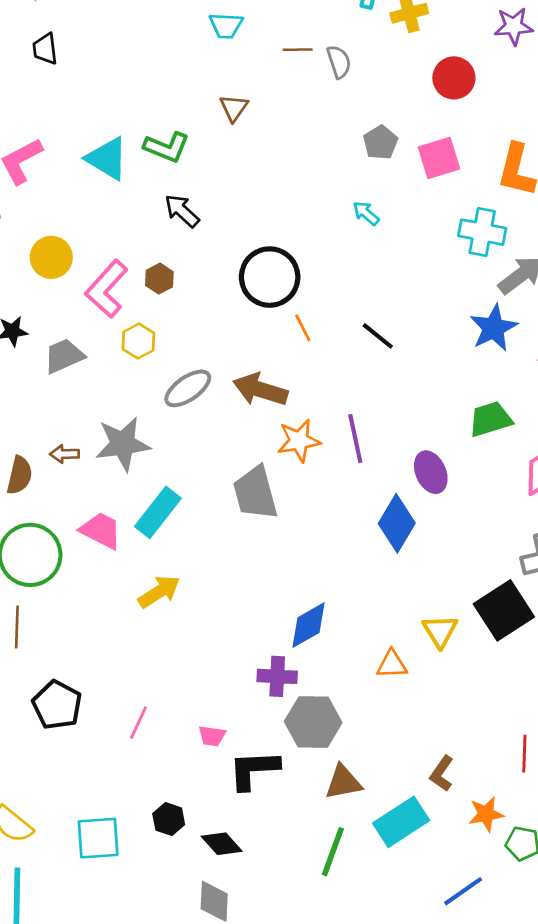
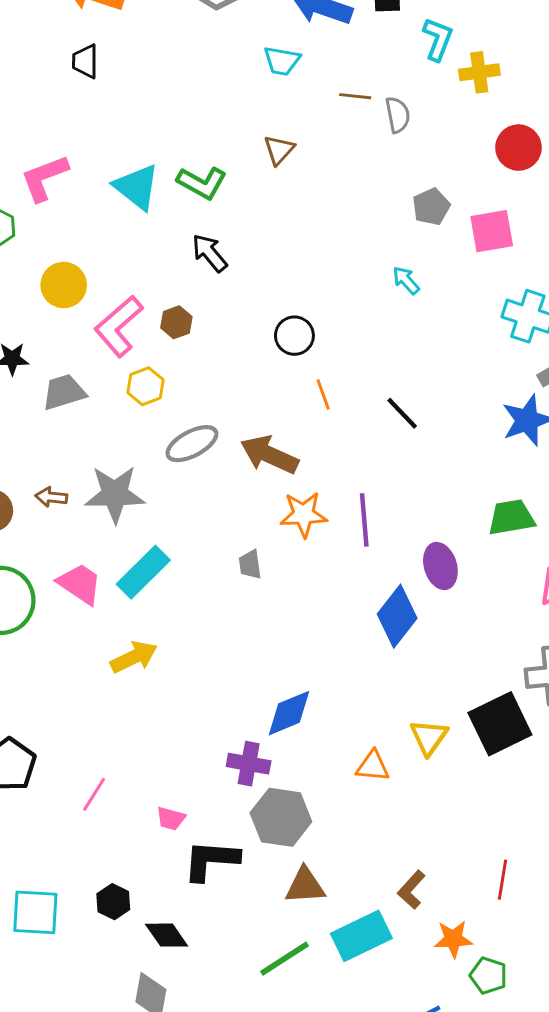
black circle: (270, 277) -> (294, 336), size x0.6
gray trapezoid: (255, 493) -> (250, 564), size x0.5
green line: (333, 852) -> (284, 959), turned 30

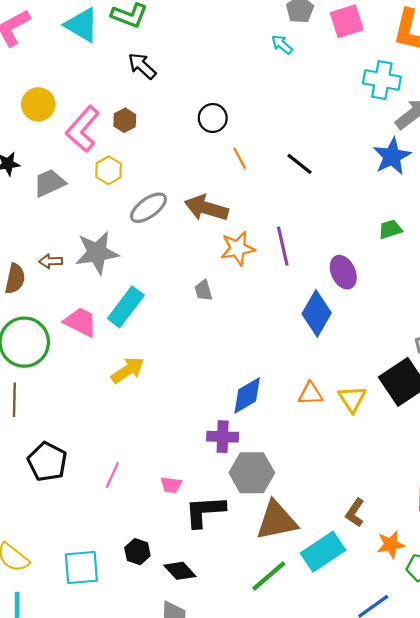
cyan arrow: (406, 280) -> (282, 45), moved
green trapezoid: (511, 517) -> (390, 229), size x0.7
orange triangle: (373, 766) -> (310, 394), moved
brown triangle: (305, 886) -> (276, 520), size x1.4

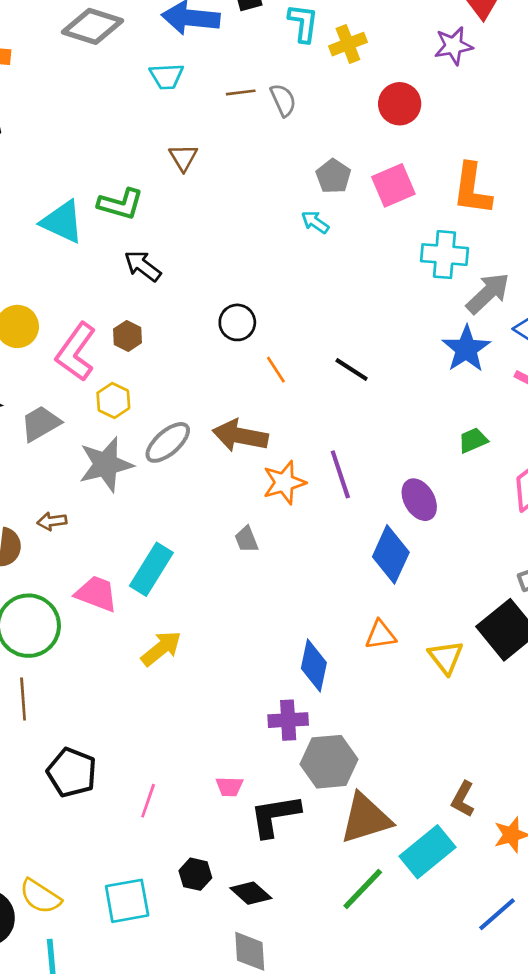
gray star: (97, 253) -> (106, 465), moved
orange triangle: (310, 394) -> (381, 635), moved
blue diamond: (247, 395) -> (314, 666), turned -42
pink line: (112, 475) -> (148, 801), moved

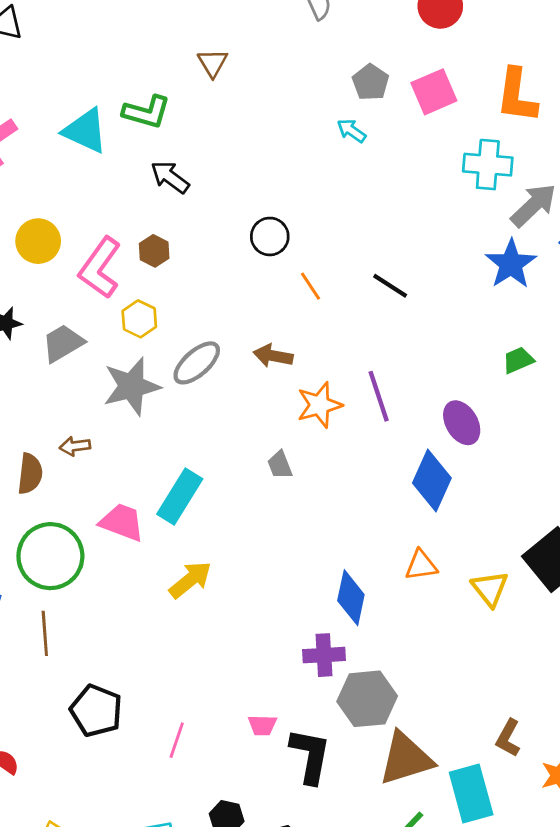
brown arrow: (240, 436) -> (273, 356), size x0.7
black L-shape: (275, 816) -> (310, 756), turned 110
cyan rectangle: (428, 852) -> (471, 793), turned -66

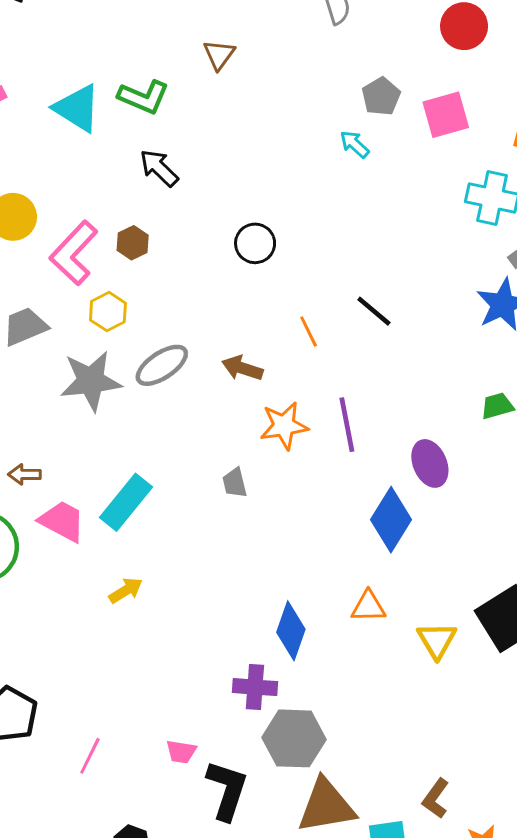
orange line: (310, 286) -> (309, 331), moved
brown arrow: (75, 446) -> (24, 474), moved
yellow arrow: (190, 580) -> (126, 590), size x0.7

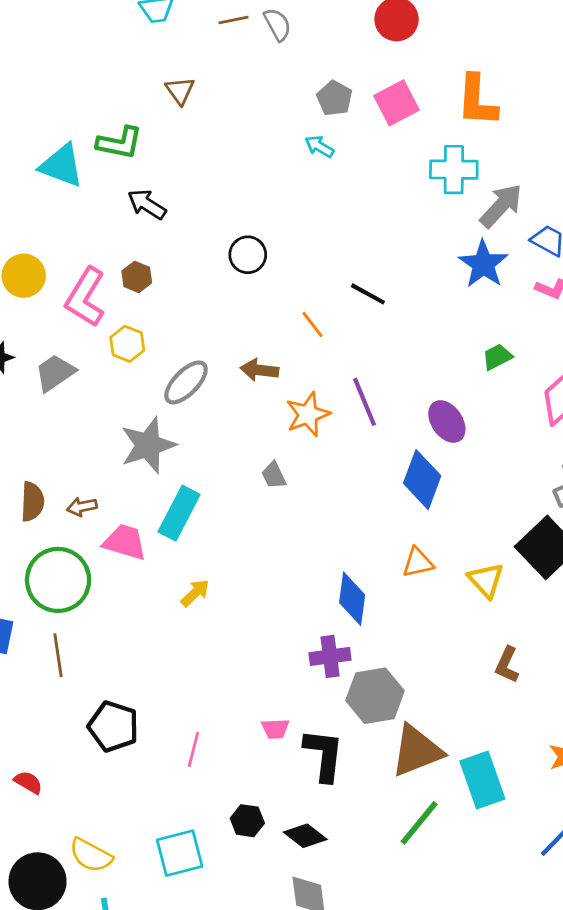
gray star: (91, 381) -> (148, 445), moved
brown L-shape: (436, 798) -> (507, 665), moved

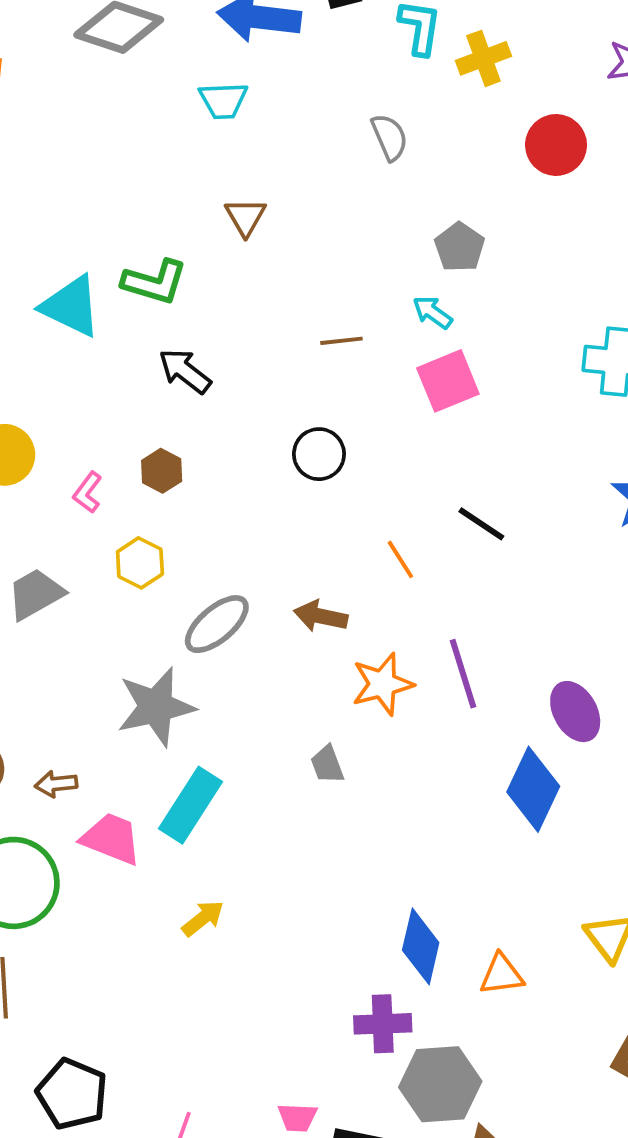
brown line: (234, 20) -> (341, 341), moved
pink square: (396, 103) -> (448, 381), moved
pink L-shape: (85, 297) -> (88, 493), size x0.5
orange triangle: (418, 562) -> (502, 975), moved

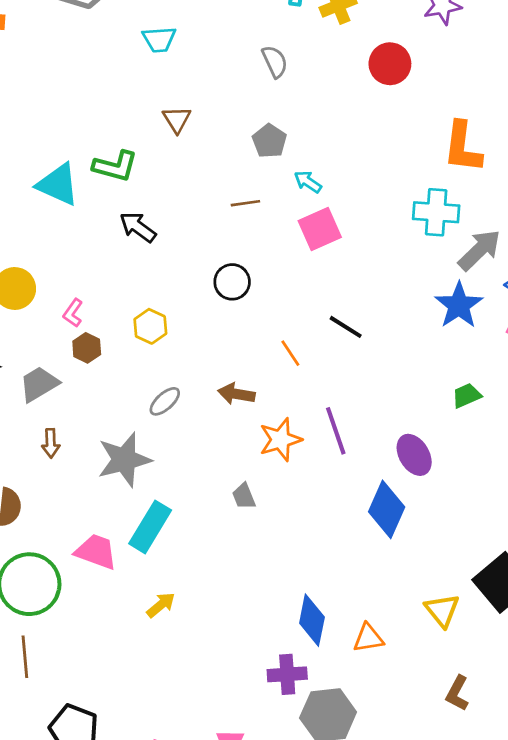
gray pentagon: (460, 247) -> (270, 141), moved
brown hexagon: (162, 471) -> (87, 348), moved
yellow hexagon: (140, 563) -> (150, 326), moved
gray ellipse: (217, 624) -> (165, 401), size x0.7
brown arrow: (56, 784) -> (51, 443), moved, turned -84

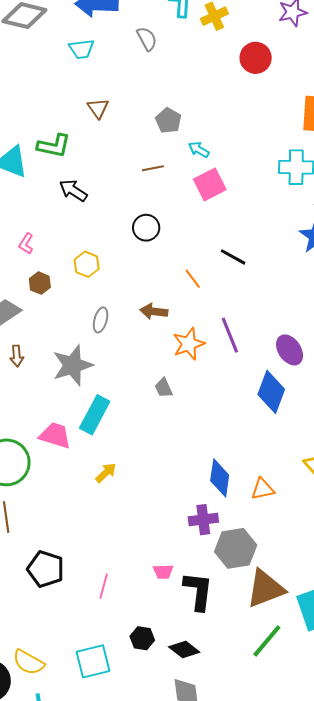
gray semicircle: (275, 62) -> (147, 39), moved
pink L-shape: (73, 313) -> (26, 244), moved
gray ellipse: (165, 401) -> (101, 320), turned -30

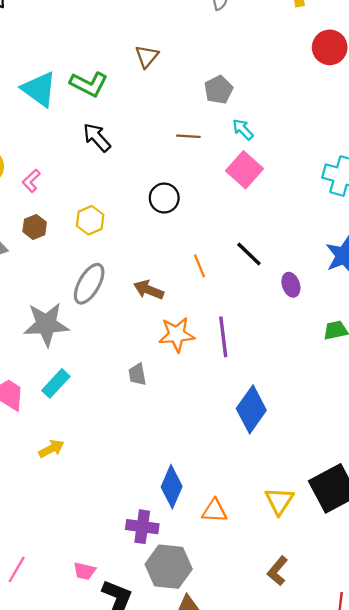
pink square: (210, 184) -> (245, 170), turned -36
gray ellipse: (101, 320) -> (89, 284), size x1.5
purple ellipse: (290, 350) -> (291, 285), moved, size x0.7
cyan rectangle: (95, 415) -> (56, 383), size x0.7

